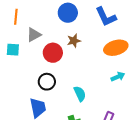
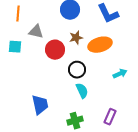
gray triangle: (34, 35) -> (36, 32), turned 42
orange ellipse: (116, 48) -> (100, 45), moved
black circle: (47, 82) -> (77, 70), moved

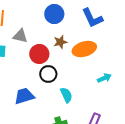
black circle: (77, 70) -> (48, 74), moved
blue trapezoid: (40, 105) -> (24, 96), moved, turned -95

